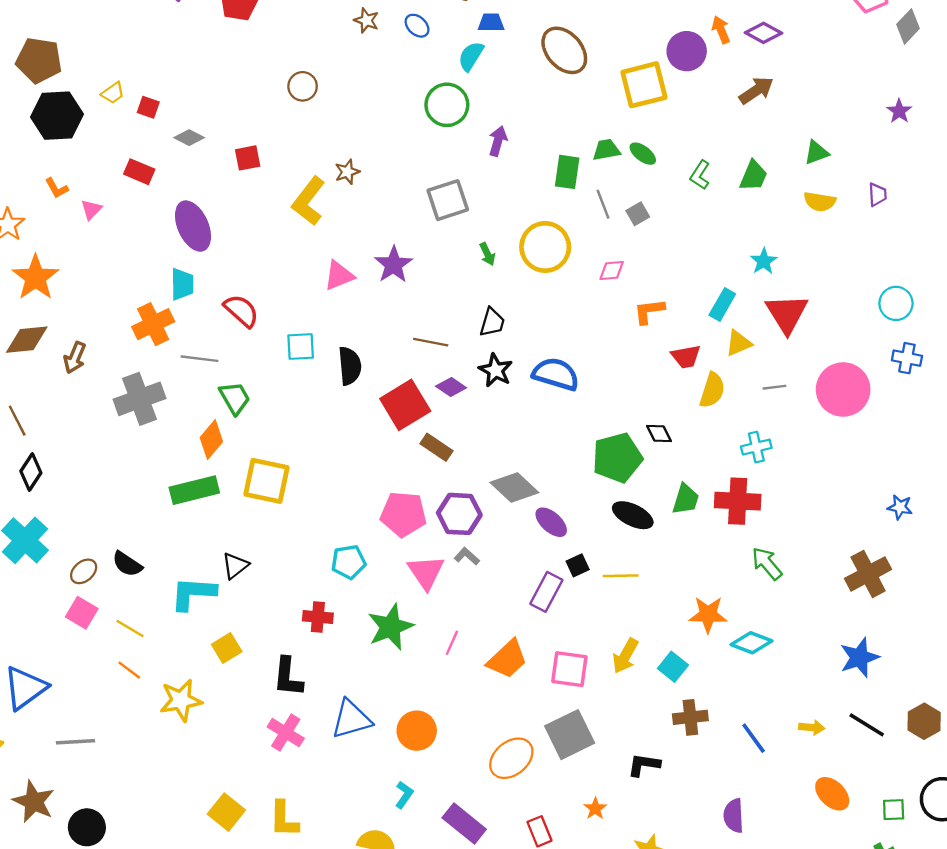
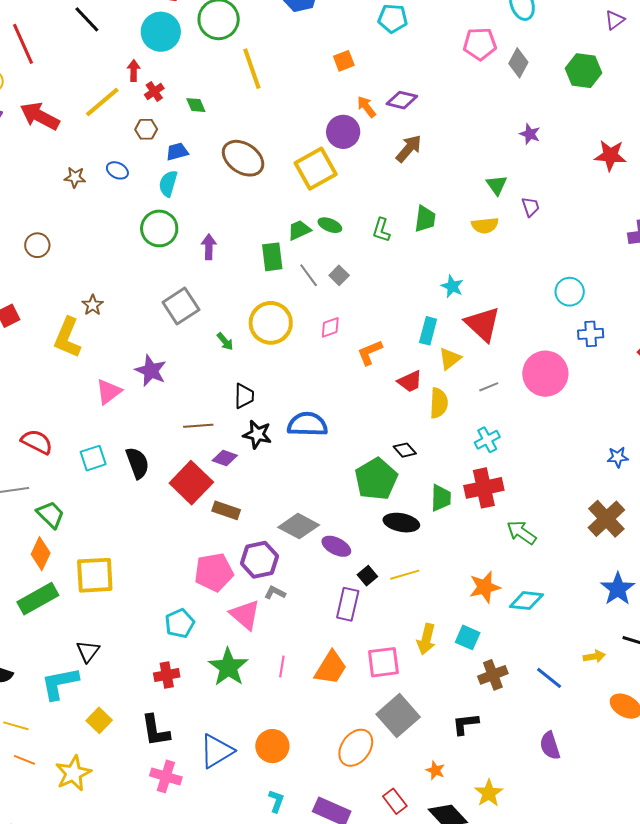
green triangle: (816, 153) -> (497, 185), moved, turned -30

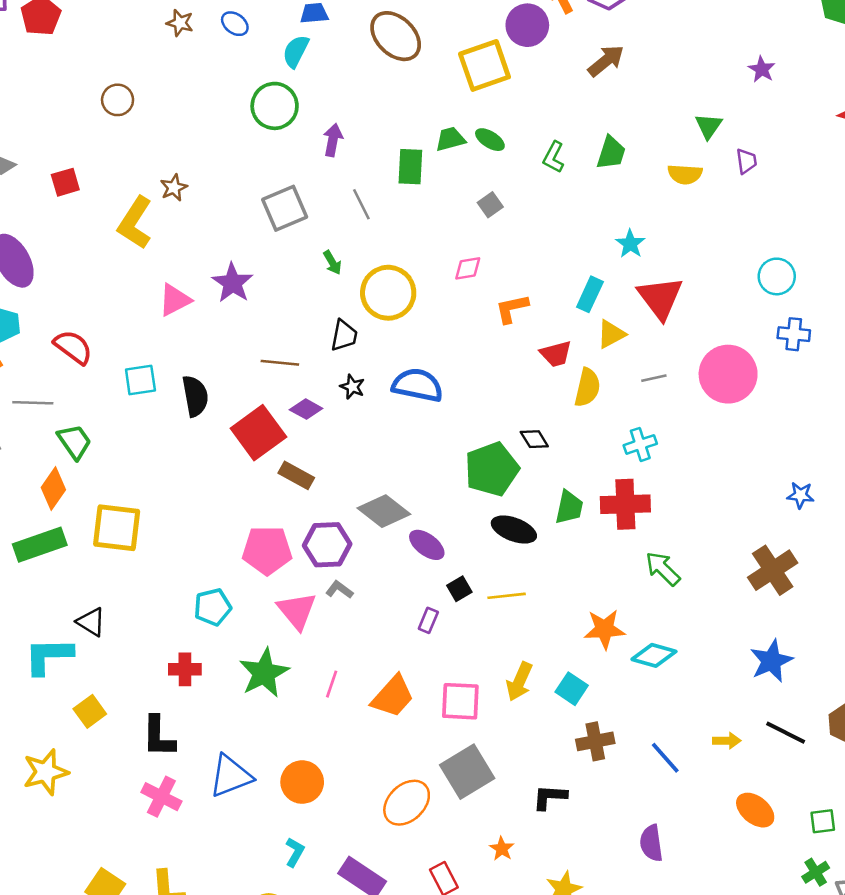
gray line: (309, 275) -> (361, 204), moved
yellow circle: (271, 323) -> (388, 293), moved
black star: (257, 434) -> (352, 387), size x0.7
purple rectangle: (348, 604) -> (428, 620), size x0.6
black triangle: (88, 651) -> (91, 622), turned -45

